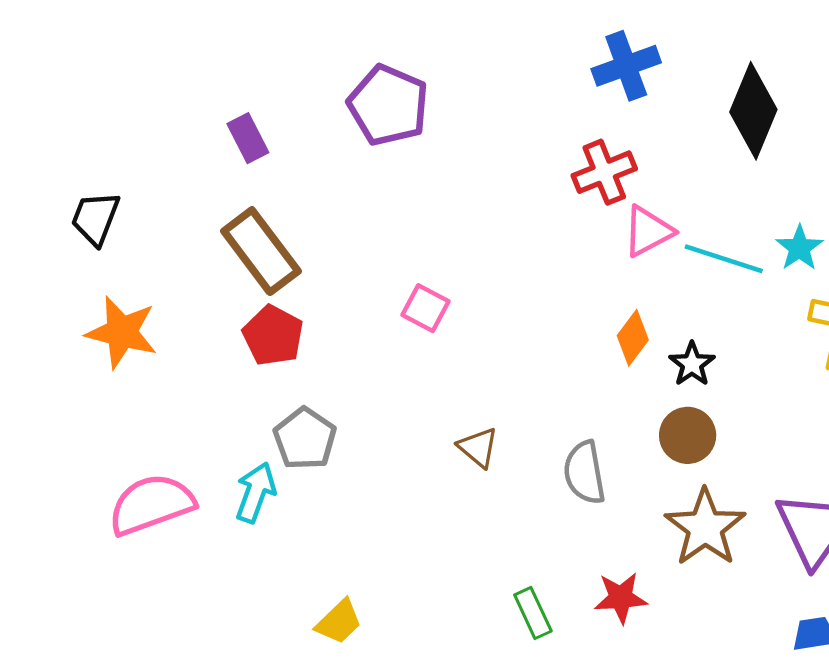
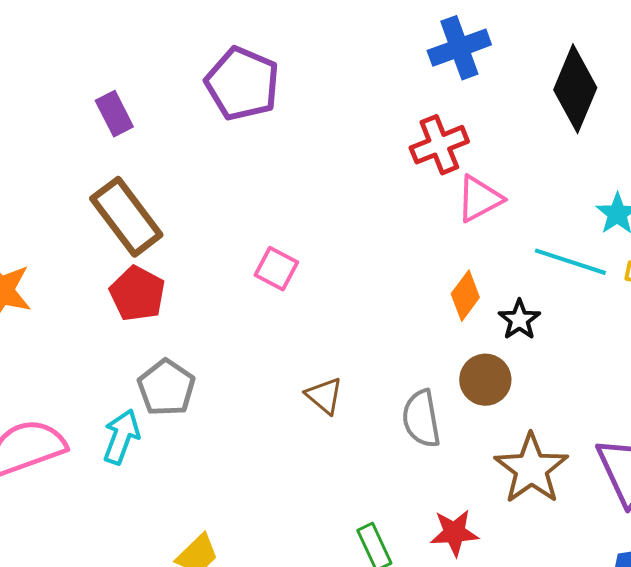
cyan line: (724, 259) -> (570, 262), moved
brown circle: (688, 435) -> (485, 380), moved

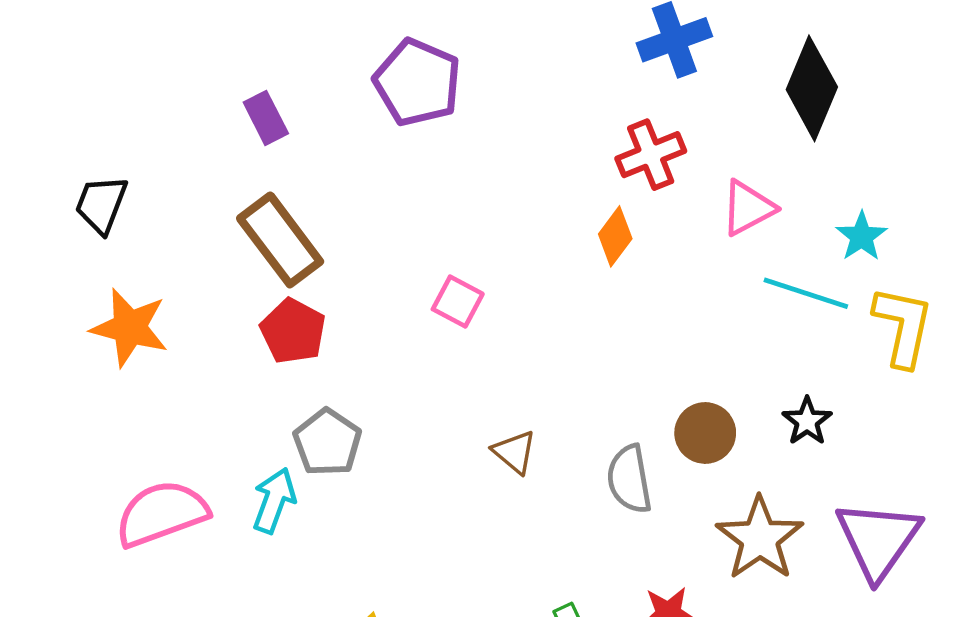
pink triangle: (479, 199) -> (748, 208), moved
orange diamond: (465, 296) -> (615, 236), moved
black star: (519, 320) -> (807, 421), moved

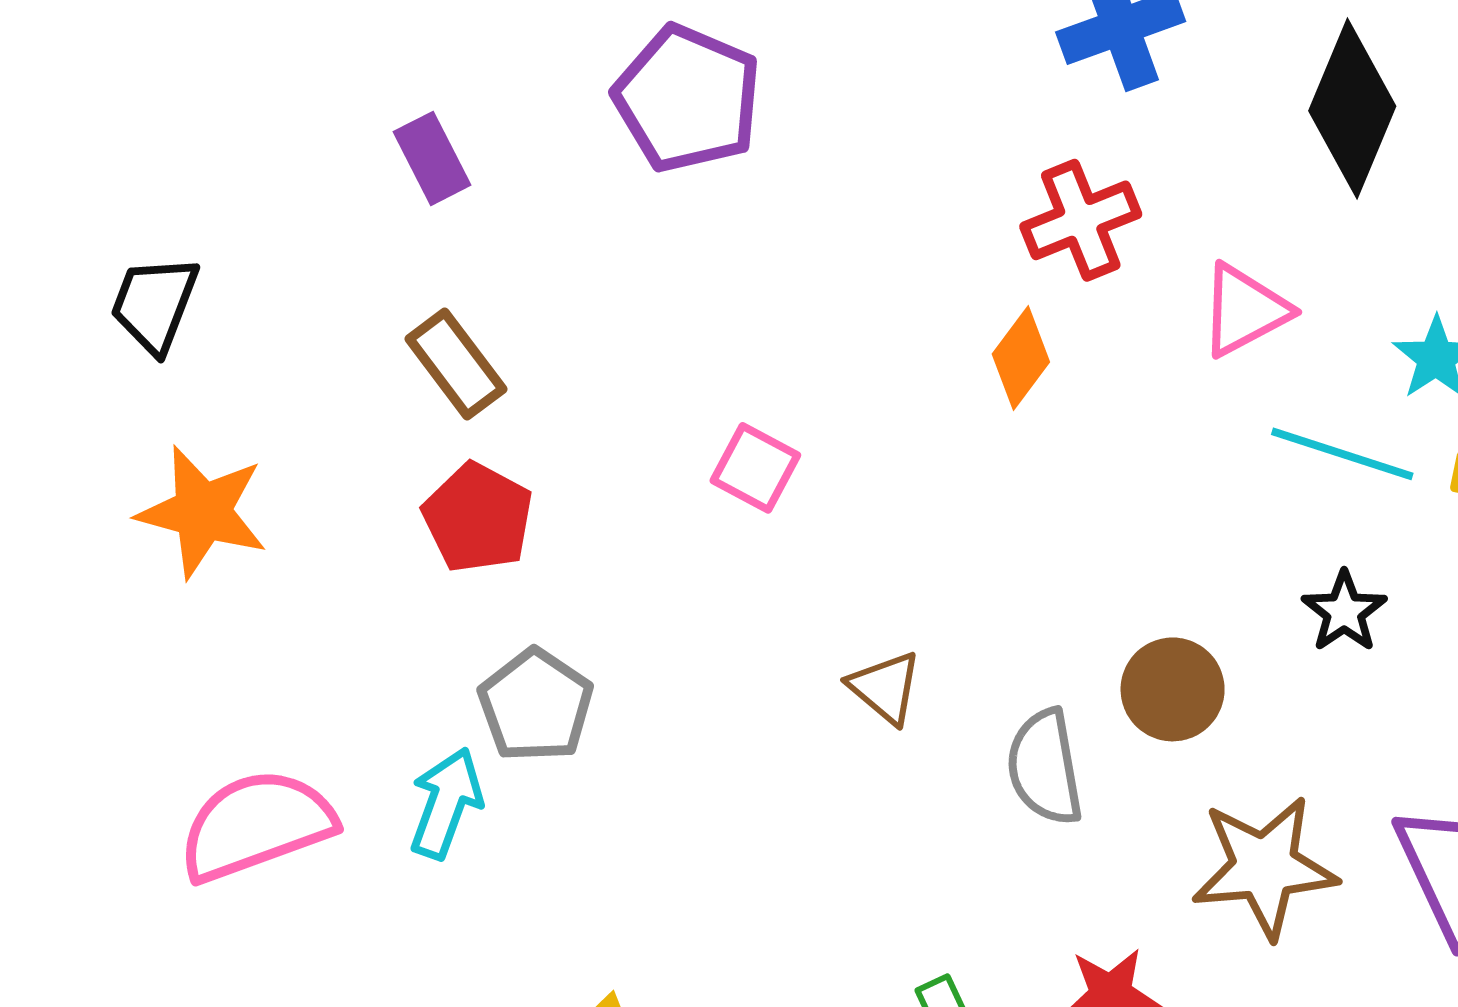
brown rectangle: (280, 240) -> (456, 364), size x0.7
black star: (807, 421) -> (1344, 612), moved
brown triangle: (515, 452) -> (885, 687), moved
brown star: (760, 538) -> (1264, 867), turned 30

